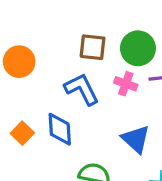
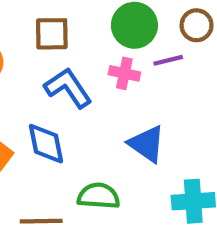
brown square: (93, 47) -> (52, 34), moved

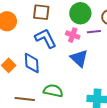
blue triangle: (147, 144) -> (79, 58), moved

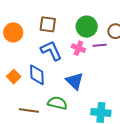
blue triangle: (79, 58) -> (75, 81), moved

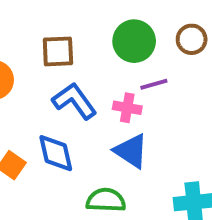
purple line: (100, 45) -> (154, 84), moved
pink cross: (78, 48) -> (127, 108), moved

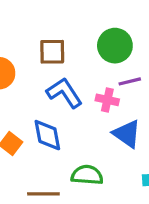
blue triangle: (131, 151) -> (127, 134), moved

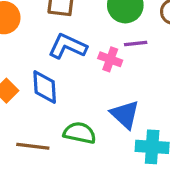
blue L-shape: (64, 93) -> (68, 46), turned -39
blue triangle: (127, 134) -> (125, 114), moved

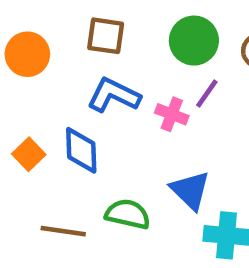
purple line: (136, 44) -> (207, 93), turned -50

